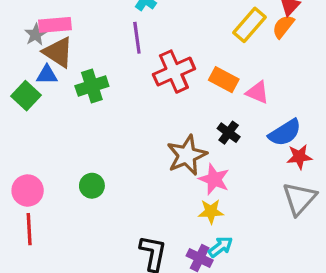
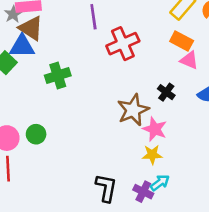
blue triangle: (47, 75) -> (22, 46), size x1.5
orange rectangle: (224, 80) -> (182, 41), moved
green cross: (92, 86) -> (58, 75), moved
green circle: (92, 186) -> (36, 134), moved

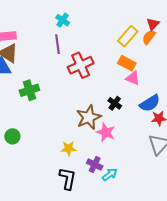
yellow star: (152, 155) -> (69, 148), moved
purple cross: (143, 192) -> (95, 164), moved

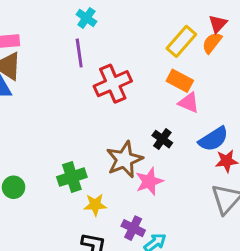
green cross: (29, 90) -> (72, 177), moved
pink star: (106, 132) -> (149, 181), turned 30

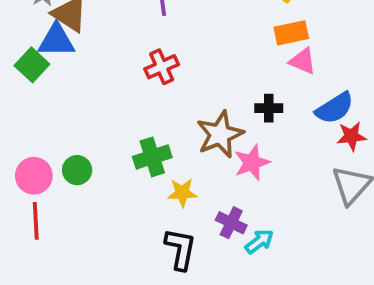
orange rectangle: (180, 81) -> (291, 33), turned -40
red cross: (113, 84) -> (162, 67), moved, size x0.7
black cross: (162, 139) -> (269, 108), turned -36

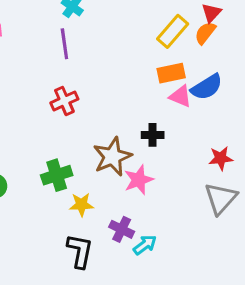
blue semicircle: (335, 108) -> (207, 87), moved

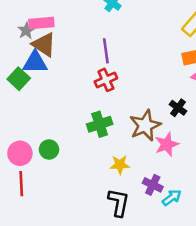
purple line: (64, 44) -> (106, 51), moved
black cross: (153, 135) -> (178, 108), turned 36
green cross: (57, 175) -> (100, 124), moved

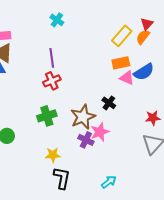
yellow star: (120, 165) -> (53, 155), moved
purple cross: (153, 185) -> (86, 140), moved
cyan arrow: (172, 198) -> (109, 182), moved

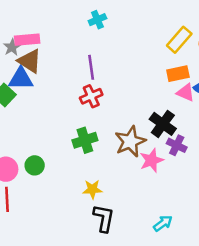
cyan cross: (57, 20) -> (97, 20), turned 32
black cross: (109, 103) -> (163, 124), size x1.5
purple cross: (86, 140) -> (177, 145), moved

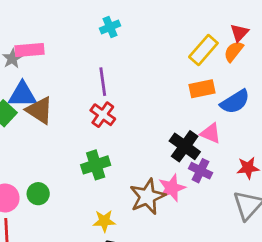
brown triangle: (30, 61) -> (40, 110), moved
pink triangle: (185, 92) -> (211, 133), moved
red cross: (91, 96) -> (103, 115), turned -30
brown star: (130, 142) -> (147, 197), moved

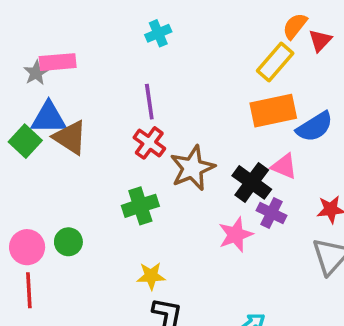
orange semicircle: (234, 51) -> (295, 26), moved
orange rectangle: (202, 89) -> (273, 111), size x1.4
brown star: (147, 197) -> (192, 168), moved

